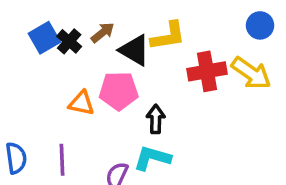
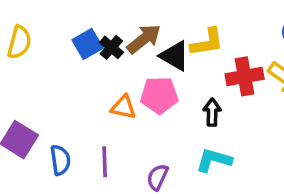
brown arrow: (103, 32) -> (144, 39), size x1.5
black arrow: (156, 119) -> (212, 112), moved
cyan L-shape: (152, 158) -> (214, 160), moved

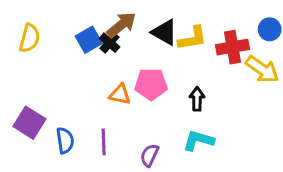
brown arrow: (144, 39) -> (121, 25), moved
black triangle: (175, 56) -> (164, 32), moved
red cross: (245, 76) -> (233, 47), moved

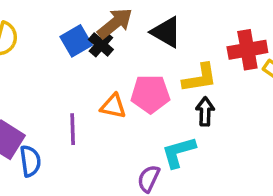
yellow L-shape: (193, 38) -> (200, 78), moved
blue semicircle: (65, 140) -> (30, 161), moved
cyan L-shape: (198, 140) -> (179, 152), moved, turned -32
purple line: (104, 142) -> (73, 129), moved

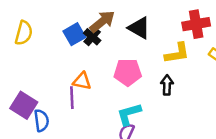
red cross: (247, 50) -> (196, 24), moved
yellow L-shape: (200, 78) -> (177, 53), moved
orange triangle: (113, 106) -> (82, 81), moved
cyan L-shape: (179, 152) -> (129, 114), moved

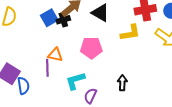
black cross: (92, 37) -> (63, 20), turned 32
black arrow: (167, 85) -> (122, 83), moved
cyan L-shape: (129, 114) -> (75, 81), moved

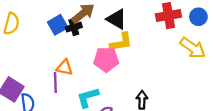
yellow L-shape: (130, 33) -> (121, 42), moved

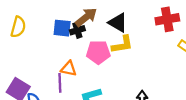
blue square: (58, 25) -> (62, 28), turned 36
pink pentagon: (106, 59) -> (98, 52), moved

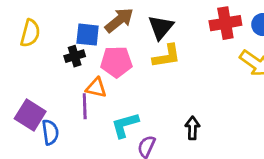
black triangle: (118, 23) -> (161, 27), turned 40
black cross: (77, 30) -> (75, 56), moved
pink pentagon: (98, 52) -> (116, 62), moved

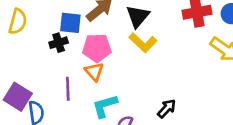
yellow L-shape: (167, 56) -> (143, 43), turned 52
orange triangle: (96, 88) -> (94, 72), moved, turned 36
black arrow: (192, 128) -> (167, 109), turned 42

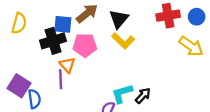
black cross: (59, 43) -> (53, 41), size x1.6
orange triangle: (94, 72) -> (67, 65), moved
cyan L-shape: (105, 106) -> (122, 93), moved

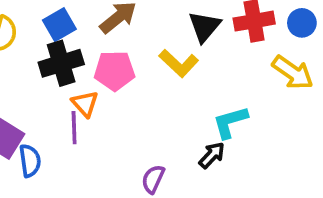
black triangle: (119, 19) -> (204, 27), moved
blue square: (63, 24) -> (59, 25), moved, turned -36
cyan L-shape: (122, 93) -> (230, 122), moved

